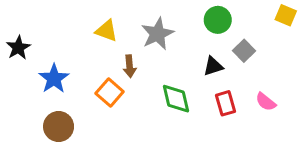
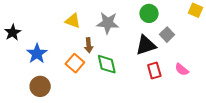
gray star: (157, 34) -> (108, 23), turned 30
black triangle: (213, 66) -> (146, 45), size x1.5
green diamond: (176, 99) -> (107, 64), moved

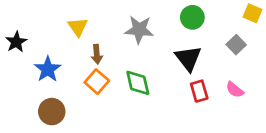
yellow triangle: (73, 21) -> (78, 27), moved, turned 35
gray square: (167, 35) -> (236, 45), moved
brown arrow: (89, 45) -> (97, 54), moved
black triangle: (146, 45) -> (188, 58), turned -50

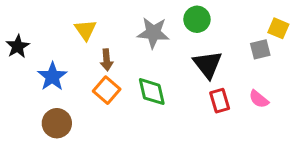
yellow square: (252, 13) -> (278, 28), moved
green circle: (192, 17) -> (197, 19), moved
gray square: (236, 45) -> (260, 49), turned 30

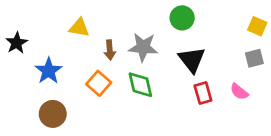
yellow triangle: (85, 30) -> (79, 28), turned -45
gray star: (153, 33) -> (143, 47), moved
gray square: (260, 49) -> (254, 58), moved
brown arrow: (107, 60) -> (110, 50), moved

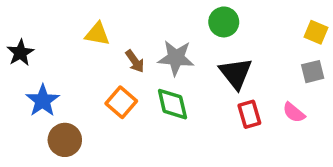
brown arrow: (110, 50) -> (135, 61), turned -30
blue star: (49, 71) -> (43, 101), moved

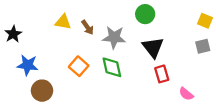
brown arrow: (135, 61) -> (87, 27), moved
blue star: (43, 101) -> (28, 65), turned -30
pink semicircle: (294, 113) -> (186, 94), moved

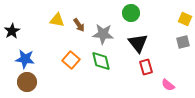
brown circle: (42, 91) -> (27, 82), moved

